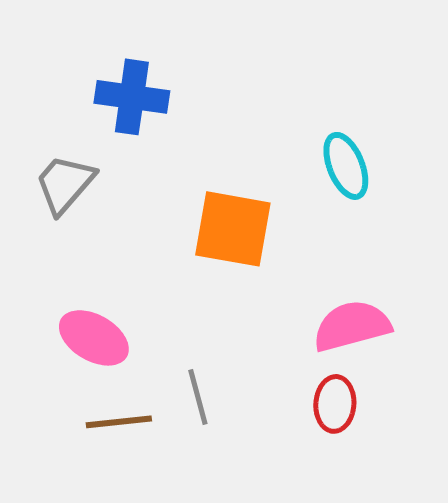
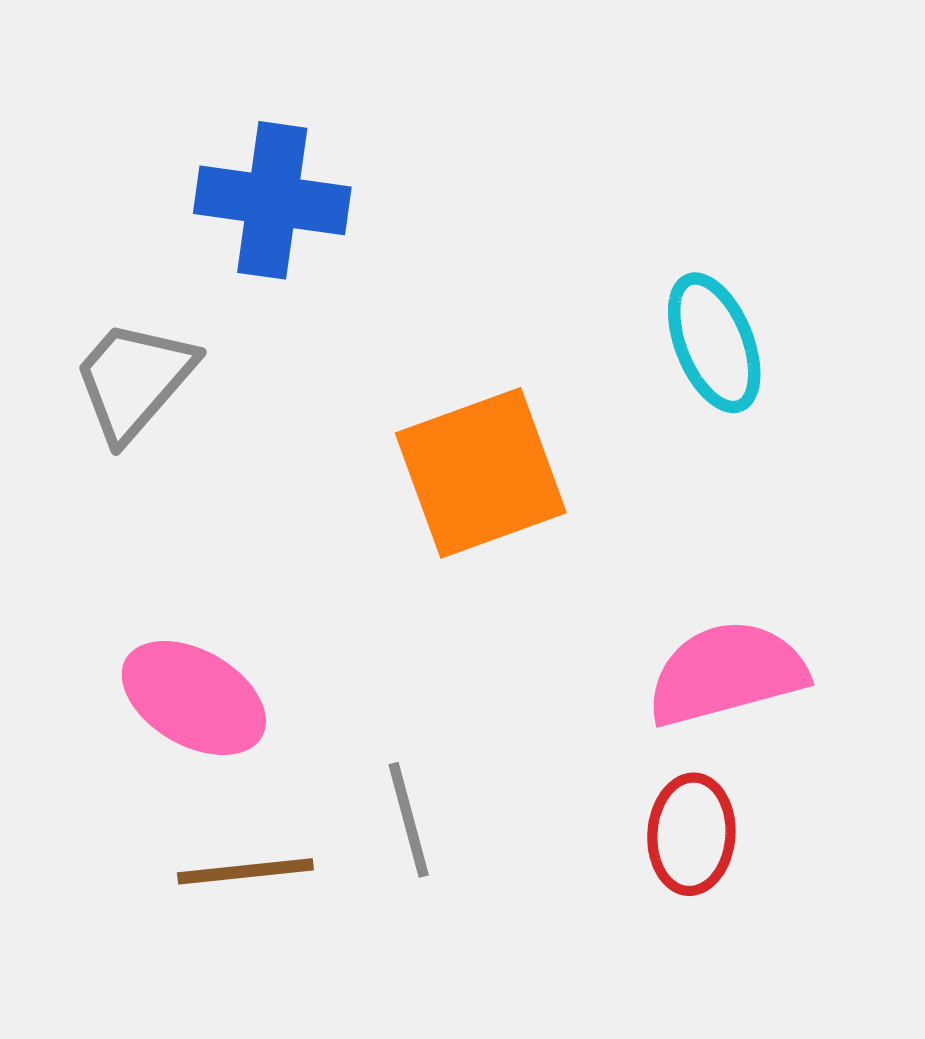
orange square: (233, 229) -> (481, 473), turned -30

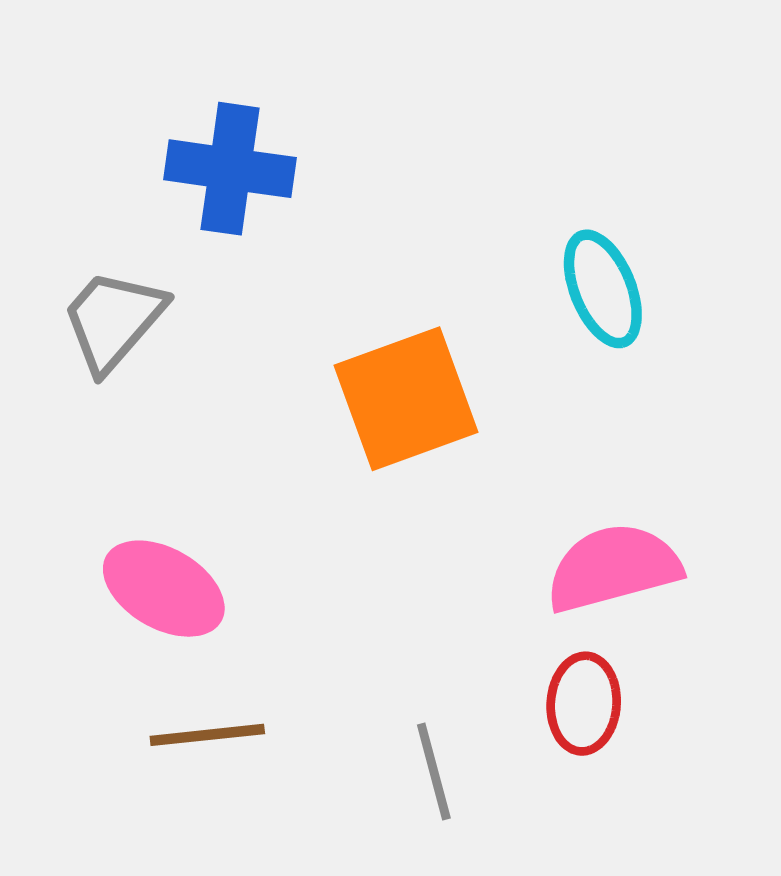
gray line: (409, 820) -> (434, 772), moved

